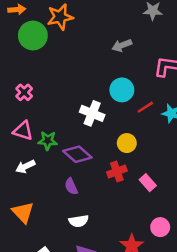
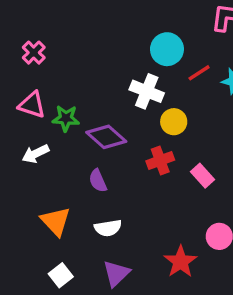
white cross: (92, 113) -> (147, 91), moved
orange triangle: (23, 212) -> (56, 221), moved

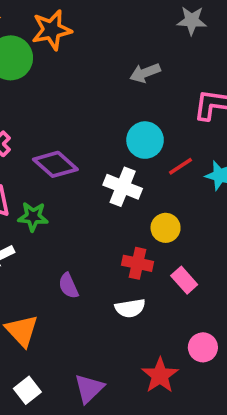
yellow circle: (174, 122) -> (166, 228), moved
purple diamond: (106, 137) -> (55, 164), moved
red cross: (160, 160) -> (138, 263), turned 32
white semicircle: (108, 228) -> (130, 308), moved

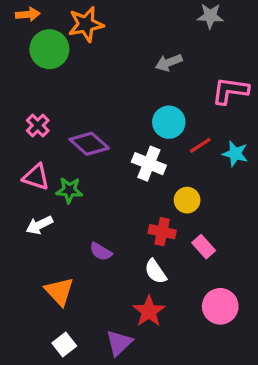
purple semicircle: (68, 286) -> (101, 252), turned -35
white semicircle: (130, 308) -> (156, 271), turned 65
pink circle: (203, 347) -> (220, 306), size x1.4
red star: (160, 375) -> (149, 311), moved

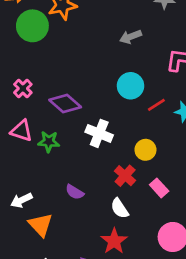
white cross: (149, 164) -> (99, 133), moved
white arrow: (39, 225) -> (22, 200), moved
red cross: (162, 232) -> (125, 176), turned 30

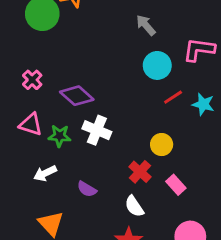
gray arrow: (130, 37) -> (146, 25), turned 70
cyan circle: (130, 86) -> (157, 65), moved
white cross: (99, 133) -> (97, 130), moved
white arrow: (22, 200) -> (45, 173), moved

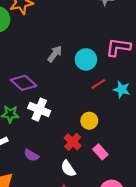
gray arrow: (146, 25) -> (55, 54), moved, turned 78

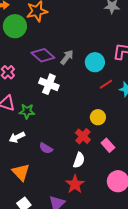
purple diamond: (24, 83) -> (43, 55), moved
white cross: (39, 110) -> (49, 84), moved
white semicircle: (68, 169) -> (79, 160), turned -126

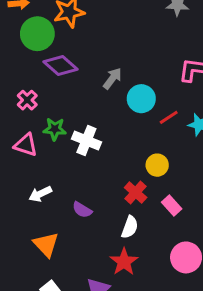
purple diamond: (43, 55) -> (60, 65), moved
cyan circle: (95, 62) -> (141, 99), moved
white cross: (49, 84) -> (86, 141), moved
green star: (27, 111) -> (55, 129), moved

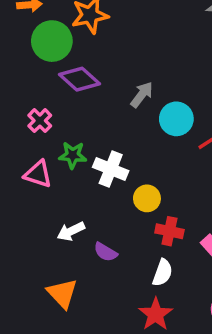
yellow circle: (157, 165) -> (147, 198), moved
red cross: (136, 193) -> (169, 231), turned -30
white arrow: (40, 194) -> (71, 231), moved

